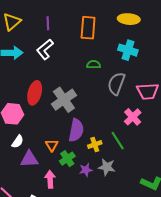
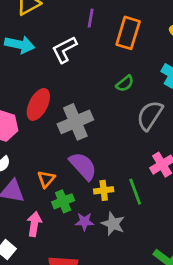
purple line: (48, 23) -> (91, 18), moved
green semicircle: (94, 64) -> (125, 83), turned 128
purple semicircle: (76, 130) -> (83, 166), turned -65

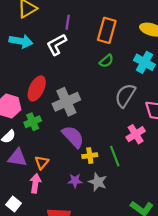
purple line: (91, 18) -> (68, 22), moved
green semicircle: (125, 83) -> (106, 61), moved
orange triangle: (46, 179) -> (42, 162), moved
green cross: (63, 201) -> (33, 122), moved

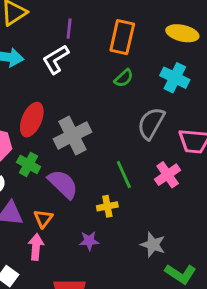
green cross: (33, 122) -> (29, 164), turned -35
purple semicircle: (73, 137) -> (63, 184), moved
green line: (115, 156) -> (124, 174), moved
gray star: (98, 182) -> (153, 245), moved

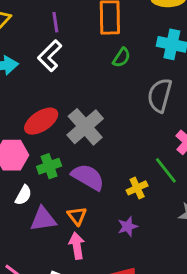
red ellipse: (32, 120) -> (41, 121), turned 48
green cross: (29, 164) -> (49, 166), turned -35
green line: (124, 174) -> (166, 170), moved

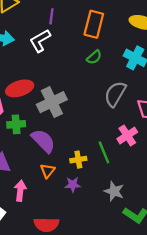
orange triangle: (77, 216) -> (48, 171), moved
purple star: (128, 227) -> (73, 185), moved

